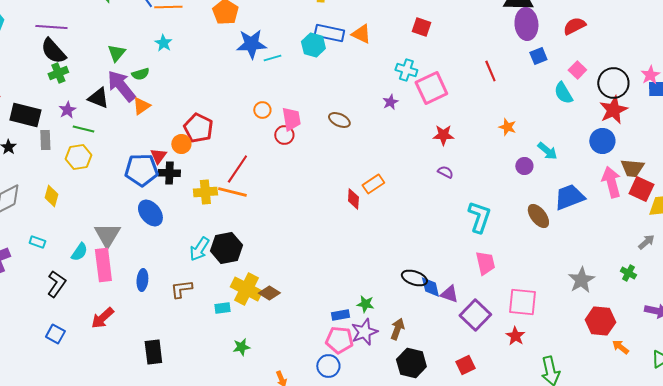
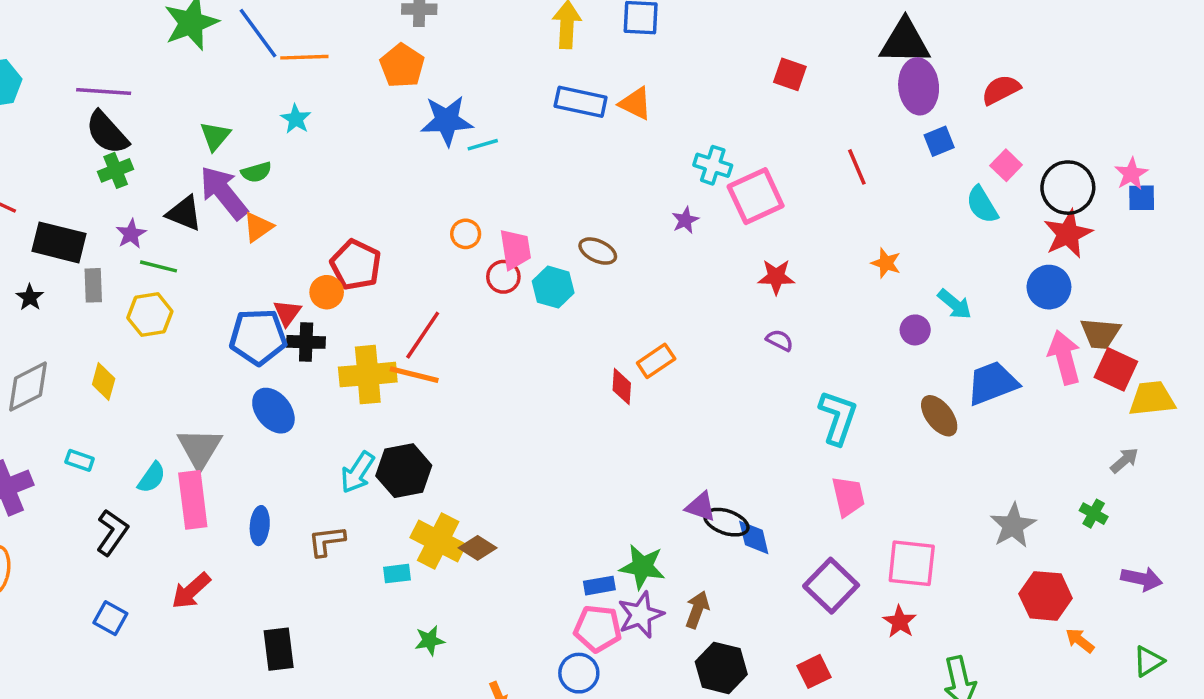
red square: (421, 27) -> (790, 74), moved
cyan hexagon: (313, 45) -> (553, 287), moved
yellow cross: (205, 192) -> (368, 375), size x1.4
purple triangle: (449, 294) -> (701, 507), moved
green star: (365, 304) -> (642, 567), size x1.5

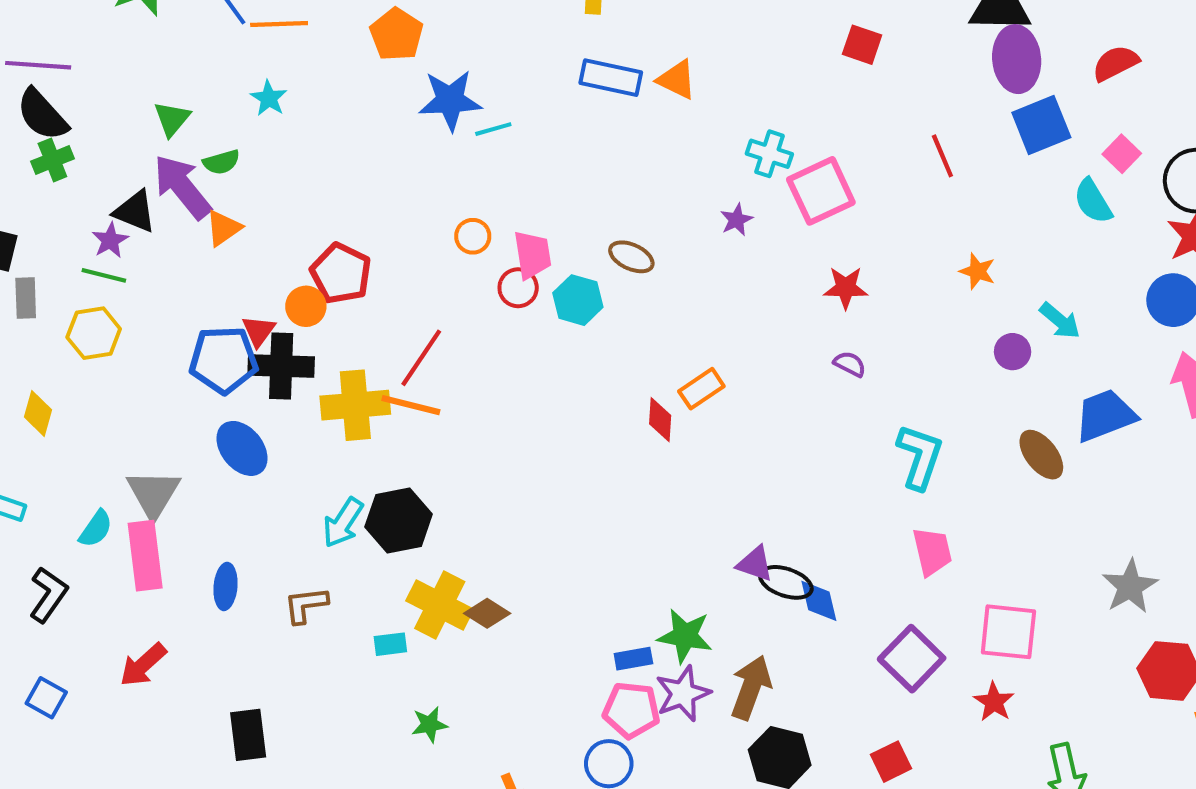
blue square: (939, 141) -> (1041, 125), size x1.6
purple star: (131, 234) -> (110, 240), moved
black cross: (306, 342) -> (281, 366), size x1.4
brown arrow: (697, 610) -> (751, 687), size x1.4

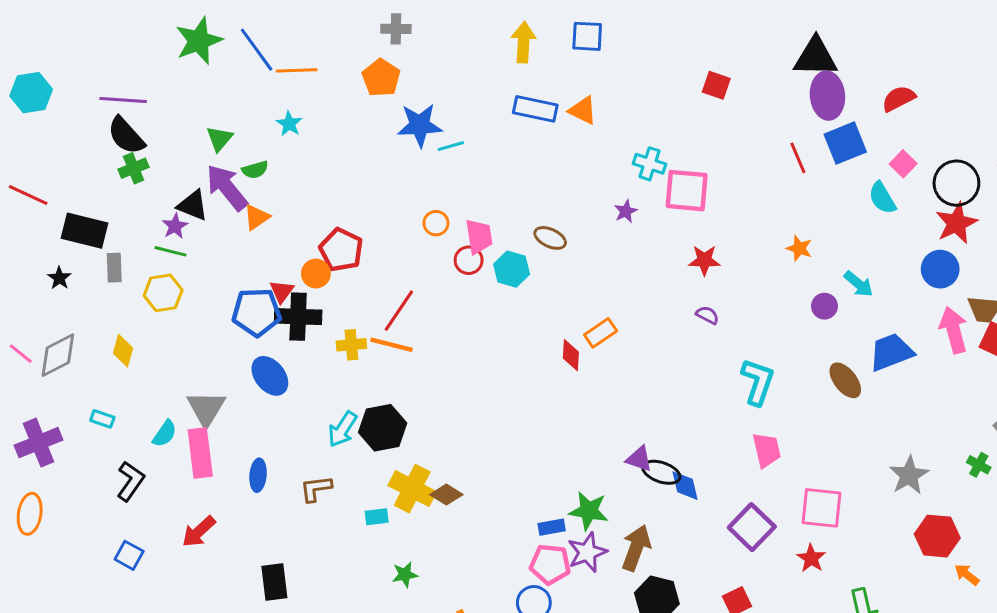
red line: (942, 156) -> (798, 158), moved
pink square: (821, 191) -> (687, 191), turned 30
yellow cross: (355, 405) -> (351, 345), size x0.6

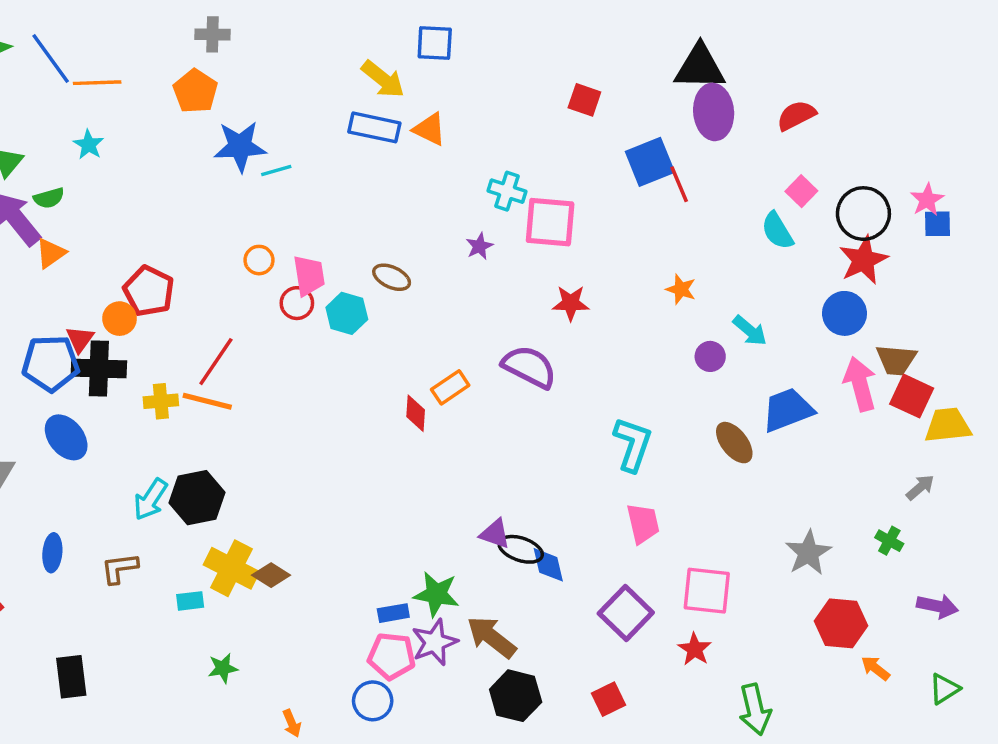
yellow arrow: (523, 42) -> (383, 79), moved, turned 126
blue square: (845, 143) -> (650, 162), moved
purple semicircle: (707, 315) -> (529, 367), moved, size x2.0
brown arrow: (636, 548) -> (491, 637), turned -72

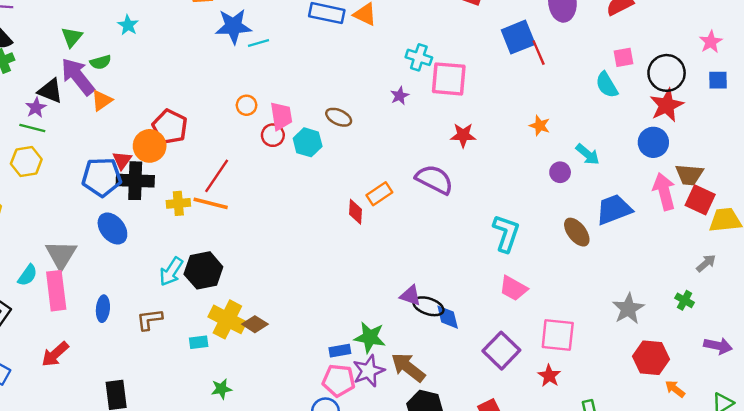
pink square: (801, 191) -> (623, 57), turned 36
pink star: (927, 200) -> (711, 42), moved
orange circle: (120, 319) -> (150, 146), size x1.4
pink trapezoid: (643, 523) -> (513, 288), turned 132

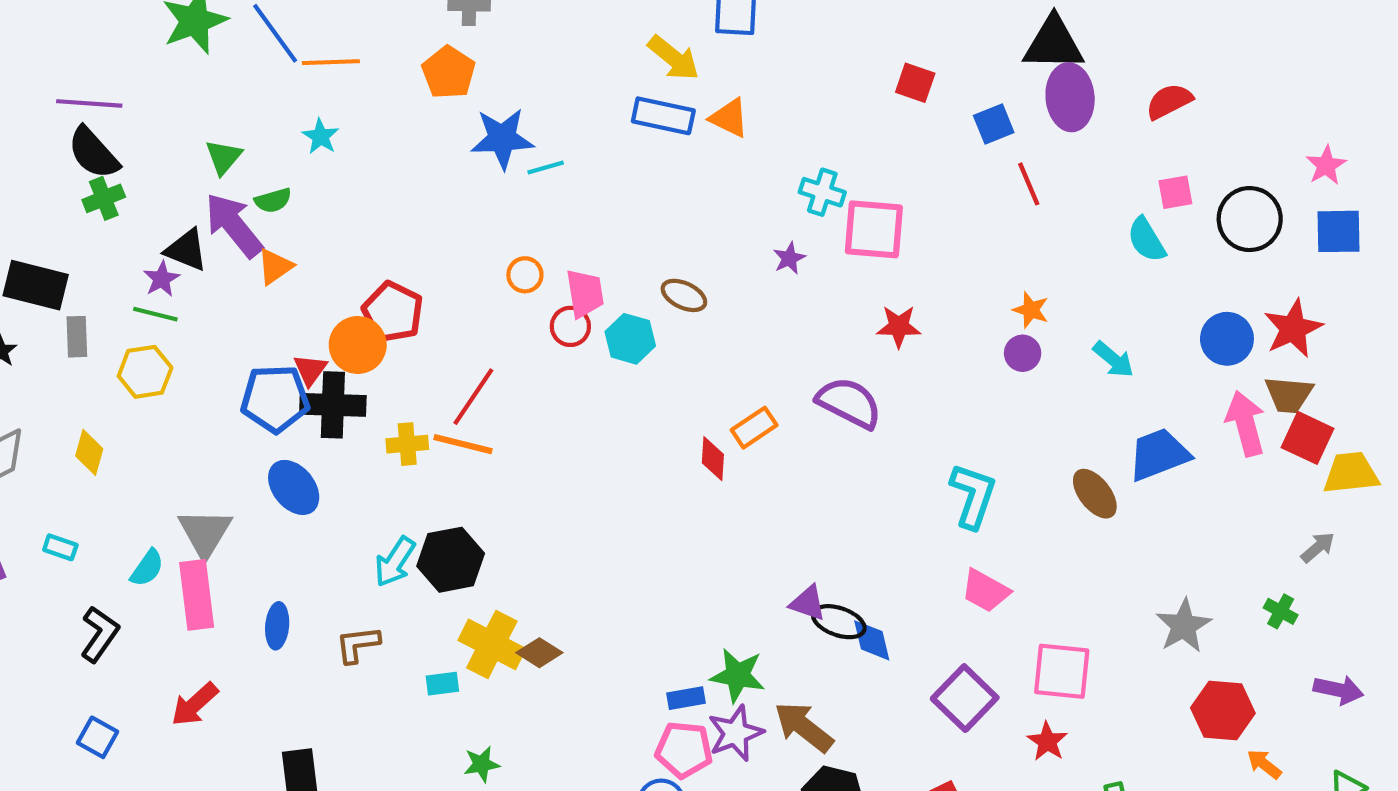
blue square: (518, 37) -> (994, 124), moved, size x0.7
blue square: (718, 80) -> (1338, 231), size x1.4
red star: (667, 105) -> (1293, 328), moved
purple circle: (560, 172) -> (1023, 353), moved

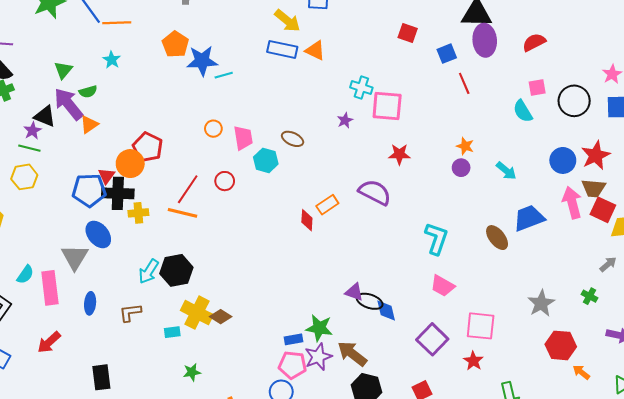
orange pentagon: (449, 72) -> (175, 44), moved
red circle: (570, 326) -> (225, 181), moved
yellow cross: (407, 444) -> (138, 213), moved
gray triangle: (205, 533) -> (75, 257), moved

